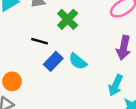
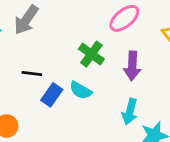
green cross: (68, 19) -> (91, 54), moved

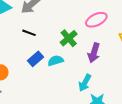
black line: (32, 74) -> (29, 33), moved
cyan semicircle: (81, 90) -> (56, 61), turned 119

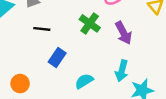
purple arrow: (94, 53) -> (124, 33), turned -30
cyan semicircle: (56, 61) -> (84, 81), moved

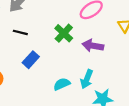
purple arrow: (124, 33) -> (93, 46), turned 120
cyan semicircle: (84, 81) -> (62, 84), moved

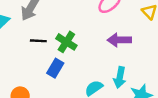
green cross: (64, 33) -> (66, 42), moved

